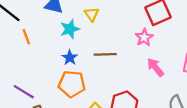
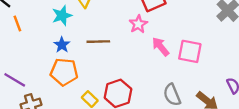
pink arrow: (155, 67) -> (161, 47), moved

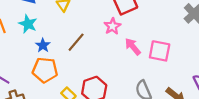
cyan star: (62, 16) -> (28, 24), moved, turned -30
brown line: (98, 42) -> (76, 42), turned -48

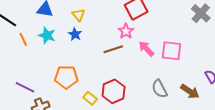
brown line: (76, 42) -> (113, 49), moved, turned 36
blue star: (43, 45) -> (75, 34), moved

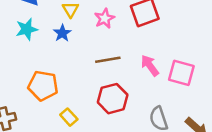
pink star: (126, 31) -> (105, 18), moved
cyan star: (47, 35) -> (27, 29), turned 30
red hexagon: (114, 91) -> (113, 99), moved

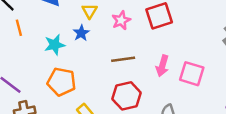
cyan star: (27, 29) -> (55, 45), moved
pink arrow: (150, 65) -> (162, 66), turned -130

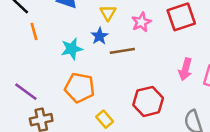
brown line: (123, 59) -> (122, 51), moved

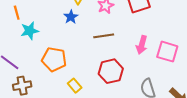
cyan star: (72, 49) -> (30, 31), moved
brown line: (122, 51) -> (104, 36), moved

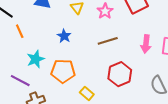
blue star: (71, 17) -> (64, 36), moved
cyan star: (30, 31) -> (36, 59), moved

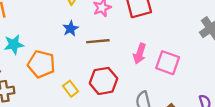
blue star: (64, 36) -> (70, 29), moved
yellow rectangle: (87, 93) -> (70, 89), moved

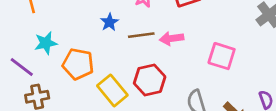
pink arrow: (140, 54) -> (172, 38), moved, turned 66
yellow rectangle: (70, 89) -> (112, 90), size x1.6

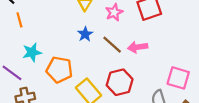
brown line: (141, 35) -> (112, 45), turned 50
pink square: (222, 56) -> (178, 78), moved

